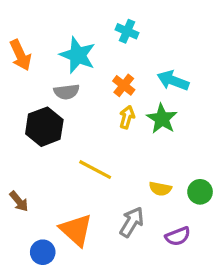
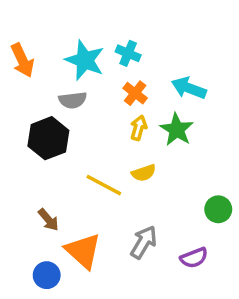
cyan cross: (127, 31) -> (128, 53), moved
yellow semicircle: (160, 189) -> (144, 173), moved, turned -30
brown arrow: (19, 201) -> (48, 220), moved

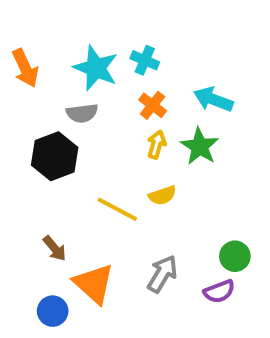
green circle: (218, 209) -> (235, 256), moved

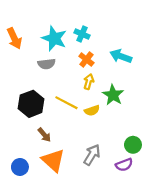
green star: (200, 146) -> (113, 95), moved
black hexagon: (55, 156) -> (31, 104), moved
yellow line: (117, 209) -> (66, 103), moved
brown arrow: (55, 248) -> (44, 135), moved
blue circle: (53, 311) -> (20, 167), moved

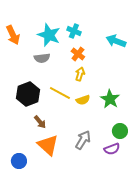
cyan arrow: (121, 56) -> (116, 41), moved
green star: (113, 95) -> (110, 99), moved
blue circle: (20, 167) -> (19, 161), moved

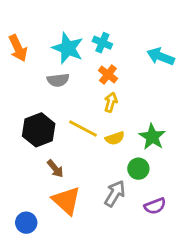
green circle: (120, 131) -> (138, 169), moved

